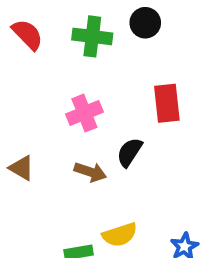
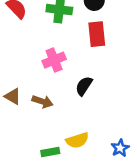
red rectangle: (167, 103) -> (97, 34), moved
brown arrow: (90, 172) -> (42, 101), moved

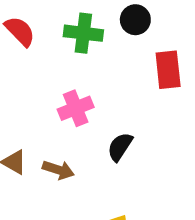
red rectangle: (97, 34) -> (168, 70), moved

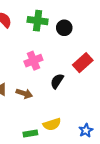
black circle: (135, 20) -> (64, 28), moved
red rectangle: (168, 70) -> (83, 63), moved, turned 54

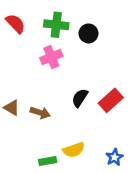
pink cross: (33, 61) -> (51, 57), moved
red rectangle: (83, 63) -> (111, 100), moved

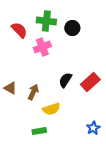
red semicircle: (15, 24) -> (19, 30), moved
brown arrow: (40, 113) -> (33, 92), turned -84
yellow semicircle: (74, 150) -> (51, 109), moved

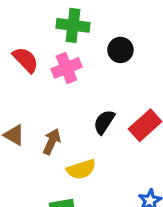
black circle: (72, 28) -> (120, 50), moved
red semicircle: (19, 30) -> (26, 60), moved

